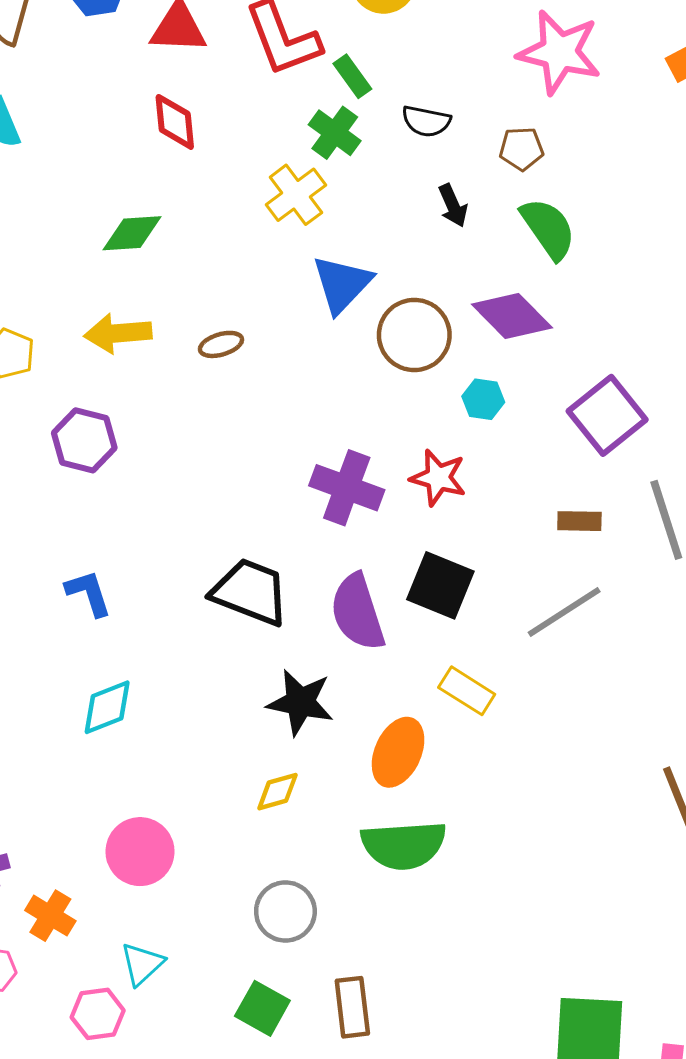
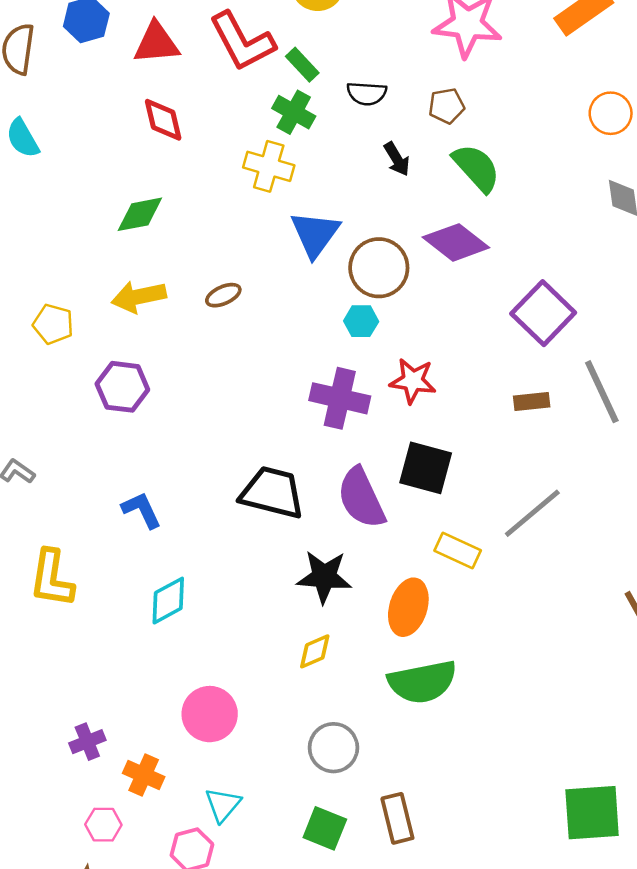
yellow cross: (296, 195) -> (269, 166), turned -30
cyan hexagon: (483, 399) -> (361, 321), moved
gray line: (564, 612) -> (532, 513), moved

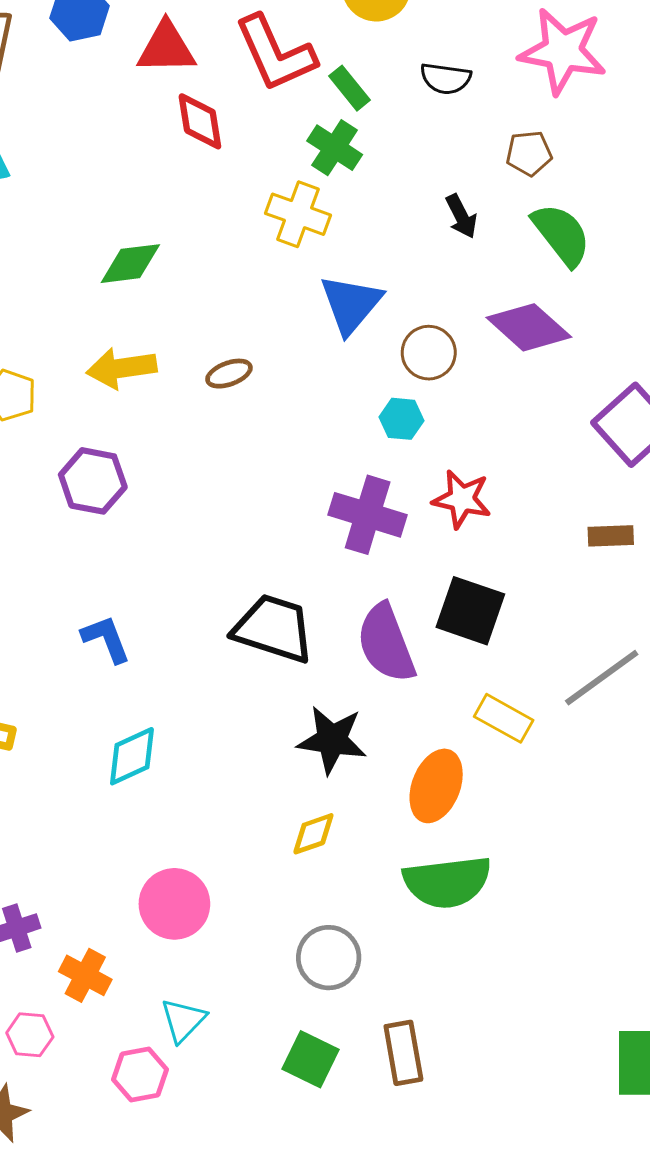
black semicircle: (367, 93) -> (446, 78), moved
red diamond: (163, 120) -> (200, 121), moved
brown circle: (379, 268) -> (429, 353), size x0.7

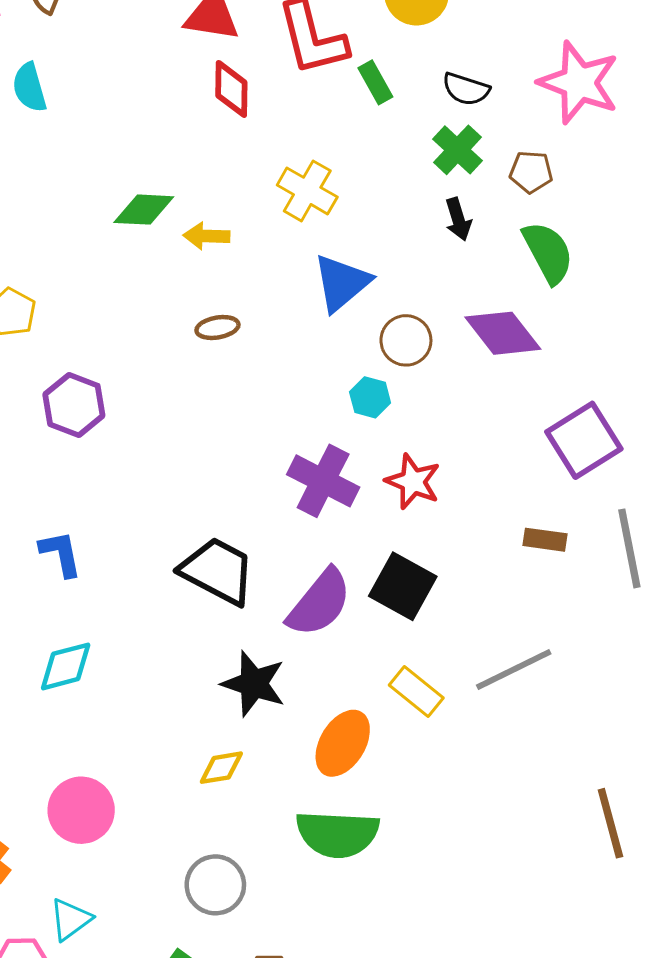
green cross: (335, 148) -> (457, 150), moved
yellow arrow: (122, 368) -> (207, 236), moved, size x0.7
purple semicircle: (386, 643) -> (319, 603), turned -130

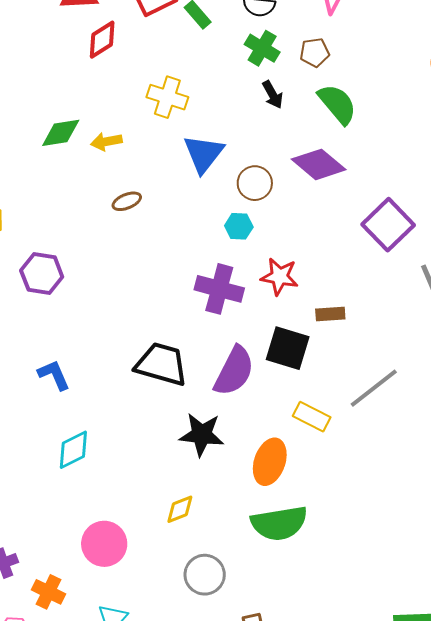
red diamond: (231, 89) -> (102, 40), turned 69
brown rectangle: (545, 540) -> (330, 314), moved
yellow diamond: (221, 768) -> (180, 509), moved

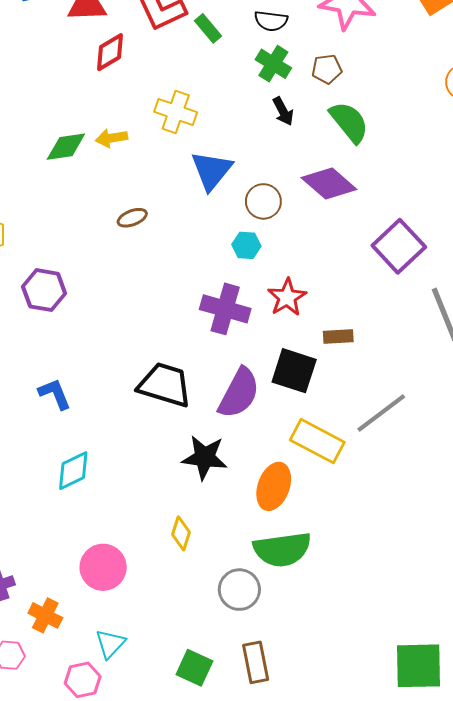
yellow arrow: (106, 142) -> (112, 138), moved
red star: (280, 277) -> (287, 297), turned 30
yellow rectangle: (312, 417) -> (317, 441), size x1.4
yellow diamond: (180, 509) -> (181, 533), turned -52
gray circle: (205, 575) -> (239, 590), moved

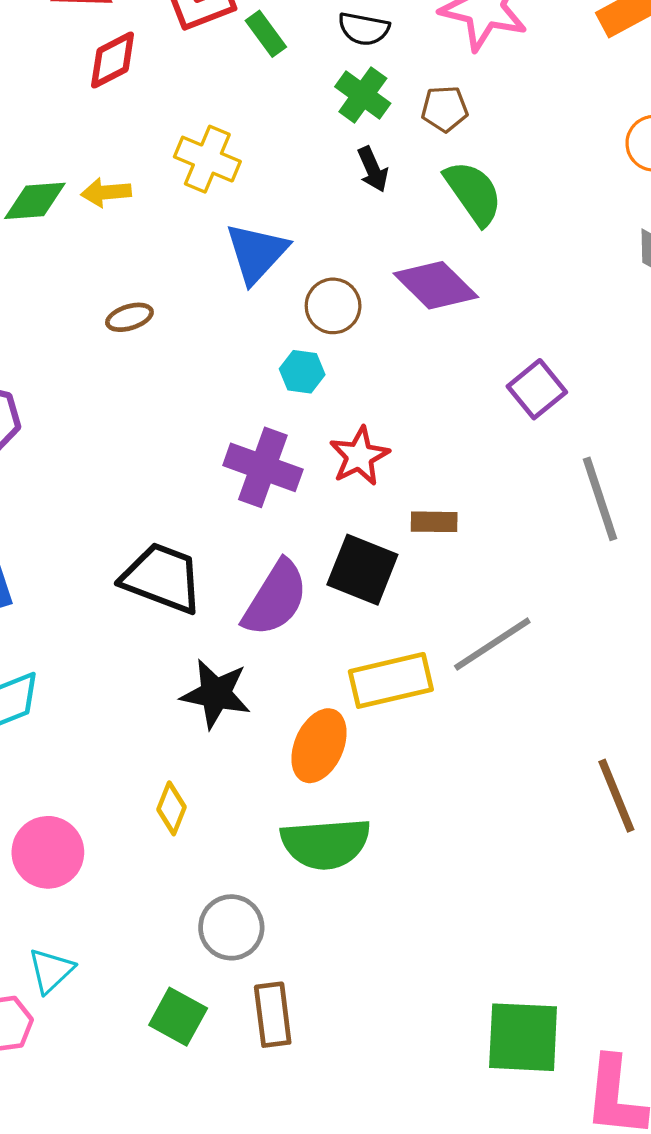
purple square: (399, 246) -> (537, 389), size x0.7
yellow rectangle: (317, 441) -> (391, 680), turned -45
gray circle: (239, 590) -> (231, 927), moved

